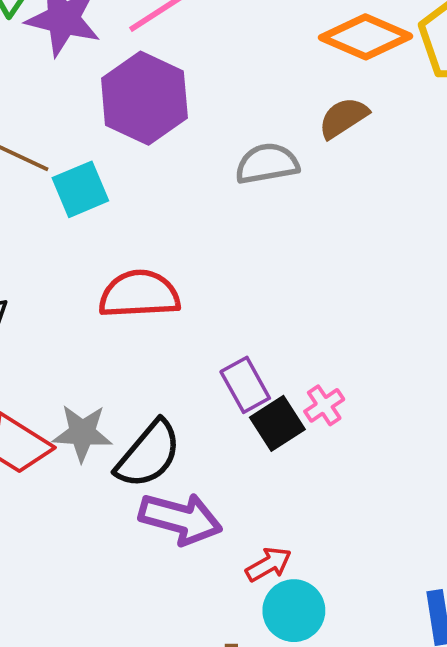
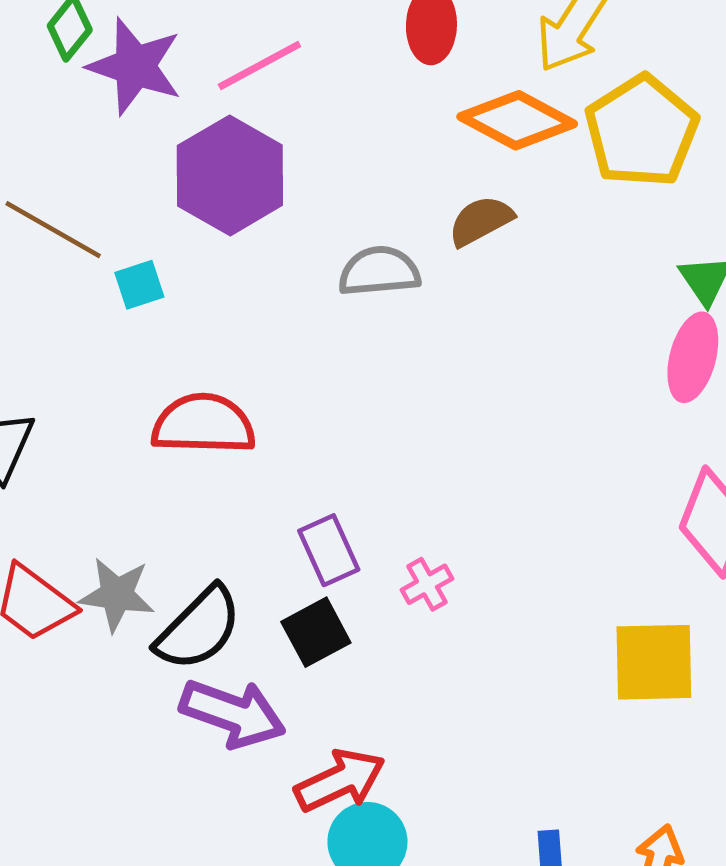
cyan square: (80, 189) -> (139, 285), size x0.7
black square: (277, 423) -> (316, 632), moved
red arrow: (269, 564) -> (340, 781), size x1.5

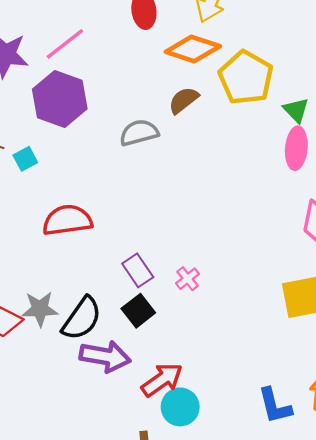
yellow pentagon: (642, 131) -> (246, 78), moved

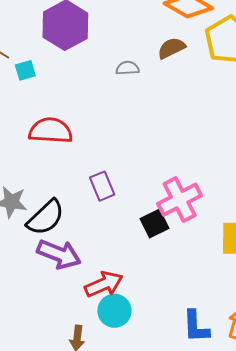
gray semicircle: (139, 133) -> (127, 68), size x0.7
pink cross: (188, 279) -> (180, 200), moved, size x2.0
black square: (138, 311) -> (154, 223), moved

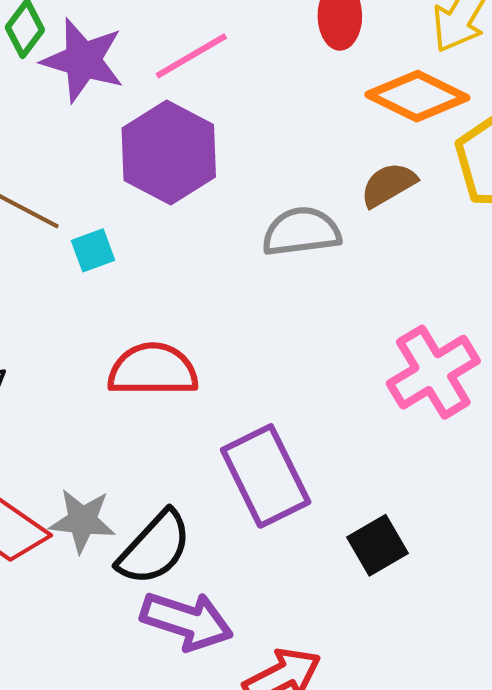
gray semicircle: (127, 68) -> (301, 232), size x1.6
purple rectangle: (102, 186) -> (266, 476), size x1.6
pink cross: (180, 200) -> (433, 372), moved

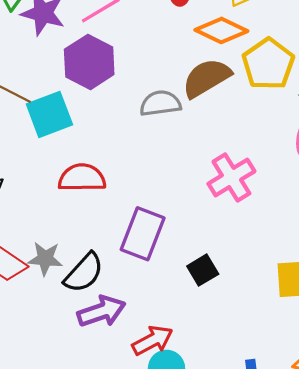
brown semicircle: (388, 185) -> (206, 78), size x1.6
cyan square: (93, 250) -> (49, 114), size x2.0
purple rectangle: (266, 476) -> (143, 234), turned 48
purple arrow: (187, 621) -> (101, 311), turned -36

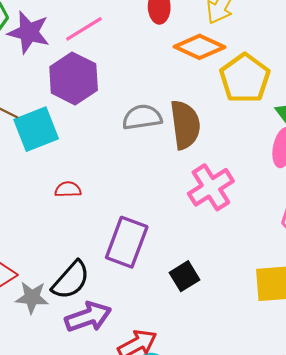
brown semicircle: (206, 78) -> (185, 125), moved, turned 114
red semicircle: (82, 178) -> (68, 189), size x0.6
gray star: (45, 259) -> (32, 297), moved

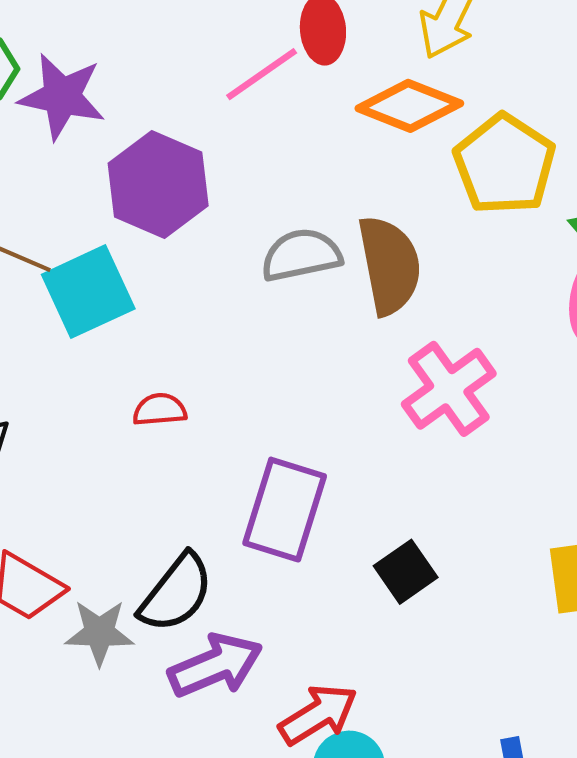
pink line: (84, 29) -> (262, 74), moved

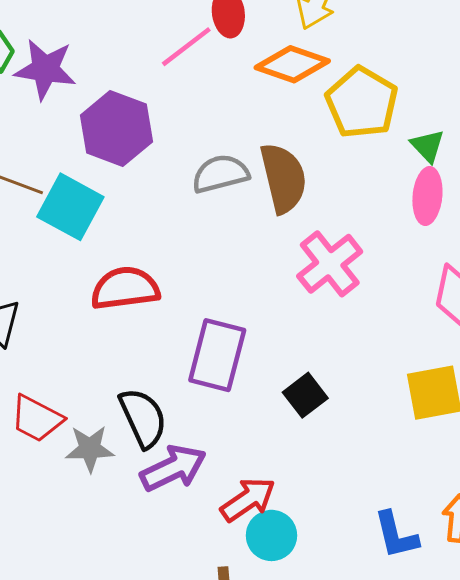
cyan square: (88, 292) -> (70, 207), turned -34
red semicircle: (160, 410) -> (125, 288), size x1.8
black semicircle: (176, 593) -> (143, 418), turned -60

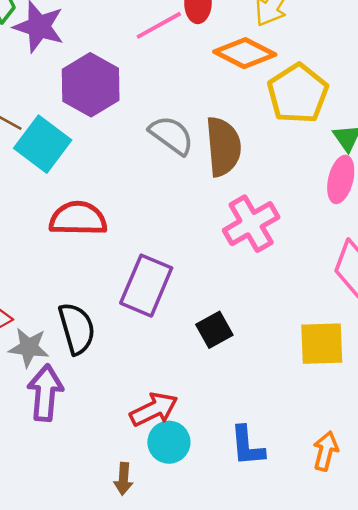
gray semicircle: (220, 174) -> (171, 135), turned 42
purple arrow: (173, 468) -> (45, 393), moved, turned -68
blue L-shape: (396, 535) -> (247, 446), moved

